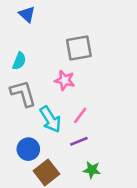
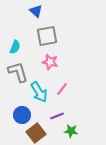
blue triangle: (27, 14) -> (36, 11), moved
gray square: (79, 48) -> (47, 36), moved
purple line: (79, 141) -> (57, 116), moved

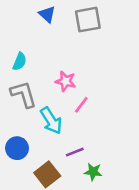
gray square: (47, 36) -> (88, 20), moved
pink line: (62, 89) -> (81, 105), moved
blue circle: (22, 115) -> (17, 148), moved

